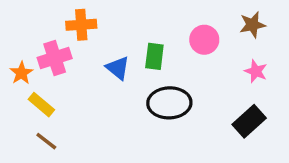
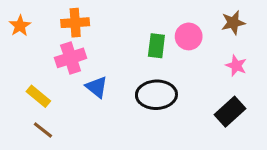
green rectangle: (154, 56) -> (156, 46), moved
pink cross: (55, 58) -> (71, 58), moved
blue triangle: (118, 68) -> (97, 87), moved
orange star: (21, 73) -> (20, 26), moved

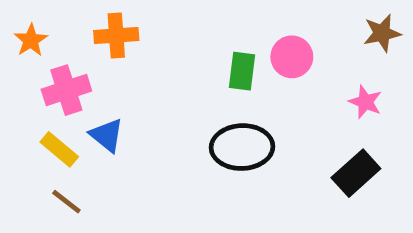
brown star: (233, 23) -> (382, 33), moved
pink cross: (71, 58) -> (66, 90), moved
blue triangle: (97, 87) -> (107, 135), moved

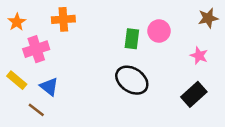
blue triangle: (107, 135) -> (49, 87), moved
black ellipse: (242, 147) -> (132, 80), turned 36
yellow rectangle: (59, 149) -> (17, 80), moved

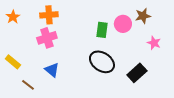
brown star: (208, 18) -> (143, 16), moved
pink cross: (36, 49) -> (47, 38), moved
blue triangle: (49, 87) -> (52, 70), moved
black rectangle: (194, 94) -> (137, 73), moved

